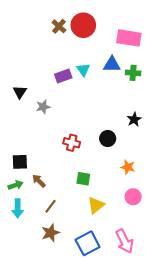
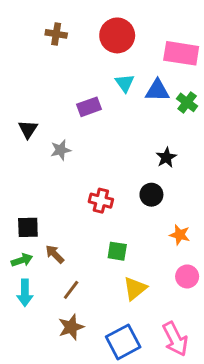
brown cross: (59, 26) -> (56, 34), moved, turned -32
cyan triangle: (83, 70) -> (125, 83), moved
green cross: (133, 73) -> (187, 102), turned 32
black star: (134, 119) -> (166, 157), moved

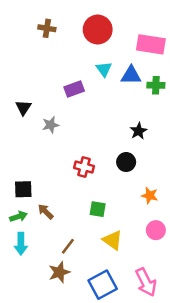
green cross: (187, 102) -> (156, 85), turned -35
yellow triangle: (135, 288) -> (113, 240), turned -45
brown line: (71, 290) -> (68, 246), moved

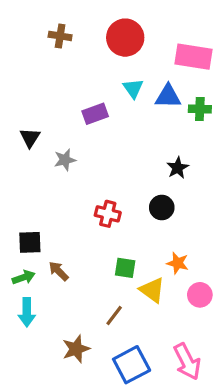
orange star: (150, 195) -> (178, 263), moved
yellow triangle: (113, 240) -> (152, 290), moved
brown line: (68, 246) -> (114, 315), moved

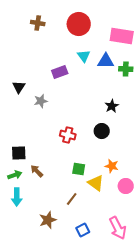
blue square: (132, 365) -> (83, 230), size x0.6

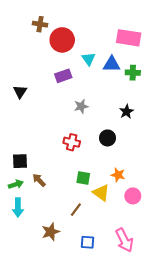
red circle: (79, 24) -> (62, 40), moved
gray star: (41, 101) -> (81, 106), moved
black star: (112, 106) -> (126, 112), moved
blue square: (83, 230) -> (87, 242), turned 32

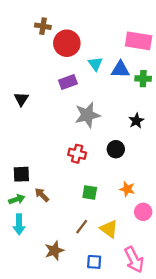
gray star: (81, 106) -> (87, 115), size x1.6
yellow triangle: (101, 193) -> (109, 229), moved

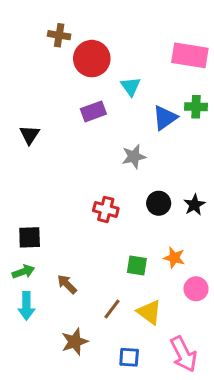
blue triangle: (120, 69) -> (165, 118), moved, turned -36
gray star: (87, 115) -> (134, 157), moved, size x0.7
black star: (136, 121) -> (194, 205), moved
green square: (90, 192) -> (137, 265), moved
brown arrow: (42, 195) -> (67, 284), moved

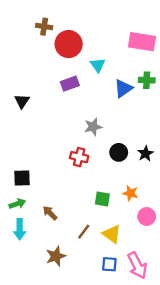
gray star: (134, 157) -> (93, 127), moved
blue square: (129, 357) -> (109, 264), moved

